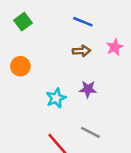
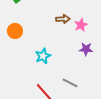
pink star: (115, 47) -> (81, 25), moved
purple star: (88, 89) -> (86, 49), moved

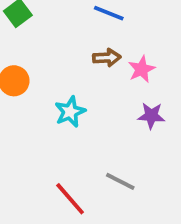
cyan star: (43, 56) -> (70, 112), moved

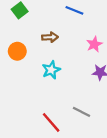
brown arrow: (107, 58) -> (50, 37), moved

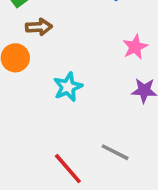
brown arrow: (50, 37) -> (39, 27), moved

